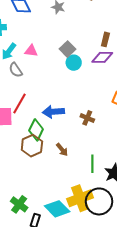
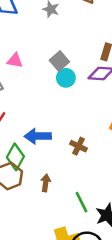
brown arrow: (62, 150) -> (46, 183), turned -136
green line: (92, 164) -> (82, 202), turned -30

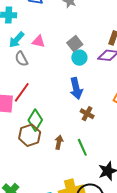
blue arrow: (38, 136) -> (76, 88), moved, turned -105
green line: (82, 202) -> (82, 147), moved

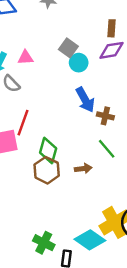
brown cross: (87, 114) -> (105, 116), moved
brown arrow: (59, 142) -> (83, 169), turned 88
green line: (82, 147) -> (107, 149), moved

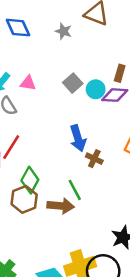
cyan circle: (79, 63) -> (96, 89), moved
green line: (107, 149) -> (75, 190), moved
brown arrow: (83, 169) -> (61, 206), size x1.5

